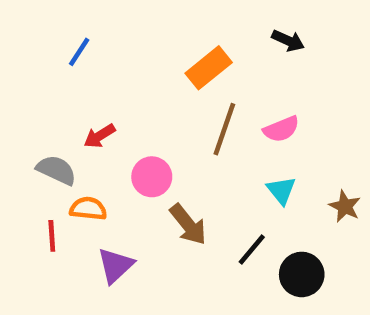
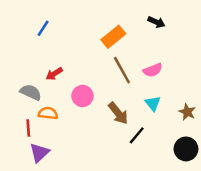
brown line: (224, 129) -> (122, 70), turned -48
brown arrow: (188, 224) -> (118, 113), moved
purple triangle: (115, 265) -> (39, 153), moved
black circle: (302, 274) -> (186, 149), moved

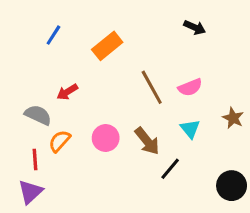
orange rectangle: (113, 37) -> (107, 46), moved
pink circle: (82, 96) -> (106, 138), moved
brown star: (187, 112) -> (233, 118), moved
orange semicircle: (48, 113) -> (60, 141), turned -54
purple triangle: (39, 153) -> (30, 192), moved

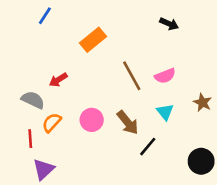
blue line: (53, 35) -> (45, 16), moved
purple triangle: (30, 192) -> (44, 169), moved

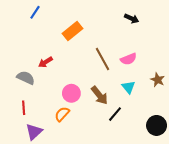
orange semicircle: (52, 123) -> (62, 114), moved

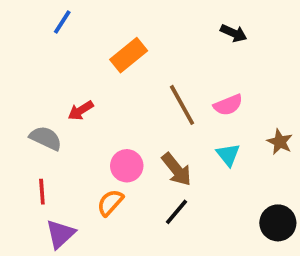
black line: (115, 114) -> (177, 212), moved

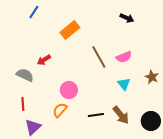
brown arrow: (177, 169) -> (121, 115), moved
black line: (177, 212) -> (96, 115), turned 42

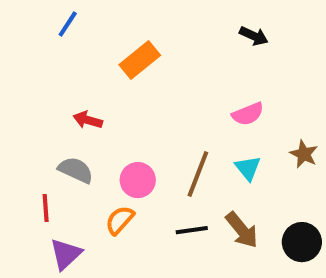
brown line: (99, 57) -> (198, 174), moved, turned 50
red arrow: (44, 60) -> (88, 120), turned 48
gray semicircle: (25, 75) -> (76, 170), moved

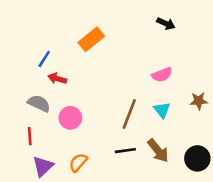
blue line: (68, 24) -> (44, 59), moved
brown star: (304, 154) -> (199, 101), turned -30
gray semicircle: (76, 170) -> (39, 103), moved
pink circle: (138, 180) -> (70, 118), moved
orange semicircle: (120, 220) -> (78, 162), moved

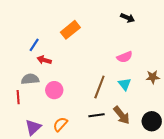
gray semicircle: (39, 103) -> (30, 79), turned -30
red line: (30, 136) -> (18, 97), moved

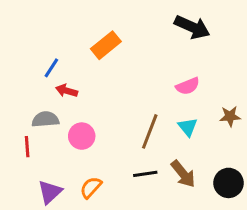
black arrow: (128, 18) -> (192, 27), size x1.6

